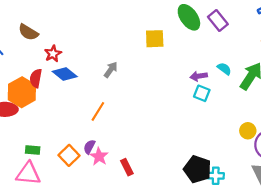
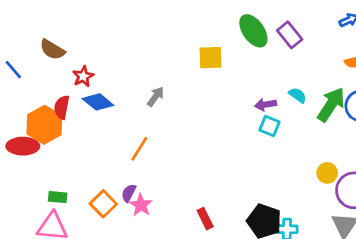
red rectangle: (127, 167) -> (205, 219), moved

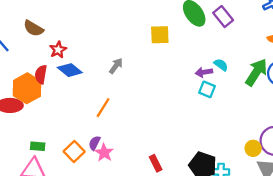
cyan semicircle: (298, 95) -> (221, 65), moved
yellow circle: (327, 173) -> (253, 148), moved

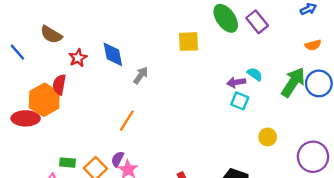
blue diamond: (70, 70) -> (113, 54), moved, turned 40
green rectangle: (38, 146) -> (67, 163), moved
yellow circle: (253, 148) -> (268, 137), moved

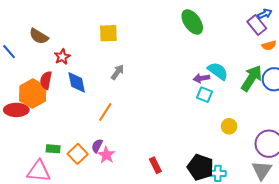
purple rectangle: (257, 22) -> (257, 25), moved
yellow square: (188, 42) -> (108, 33), moved
blue diamond: (113, 54) -> (77, 82), moved
cyan semicircle: (255, 74) -> (218, 71), size x1.5

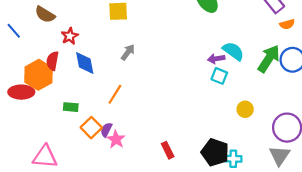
green rectangle: (53, 149) -> (71, 107), moved
orange square: (78, 154) -> (91, 128), moved

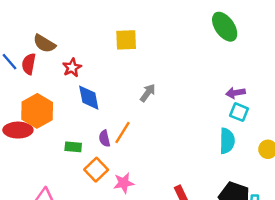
cyan semicircle: (233, 51) -> (227, 141), moved, turned 55
gray arrow: (128, 52) -> (148, 93), moved
red semicircle: (53, 61) -> (29, 64), moved
purple semicircle: (106, 130) -> (104, 138), moved, turned -40
pink star: (116, 139) -> (124, 183), turned 30

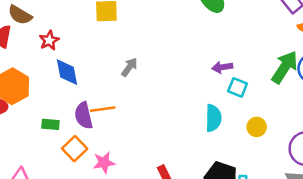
cyan square: (239, 112) -> (238, 87), moved
orange line: (122, 132) -> (103, 109), turned 50
purple semicircle: (104, 138) -> (84, 115), size x1.5

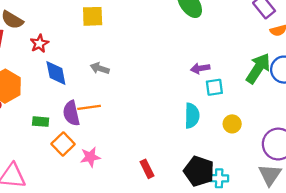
gray arrow: (129, 67) -> (100, 68), moved, turned -108
cyan square: (238, 87) -> (214, 87), turned -30

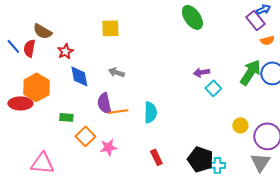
cyan square: (214, 87) -> (213, 88), turned -35
orange line: (89, 107) -> (118, 111), moved
purple semicircle: (71, 113) -> (104, 103), moved
cyan semicircle: (192, 116) -> (150, 112), moved
yellow circle: (232, 124) -> (240, 125), moved

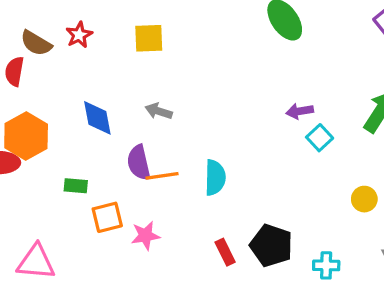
red star: (65, 51) -> (79, 35), moved
orange square: (85, 136) -> (107, 217), turned 30
black pentagon: (200, 159) -> (271, 245), moved

